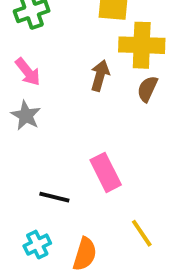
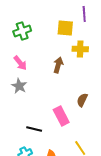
yellow cross: (142, 45) -> (80, 49), size x0.7
brown semicircle: (147, 89) -> (82, 100), moved

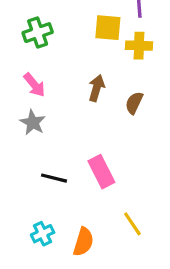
yellow cross: (80, 49) -> (139, 46), moved
brown semicircle: (82, 100) -> (134, 103), moved
black line: (34, 129) -> (54, 178), moved

